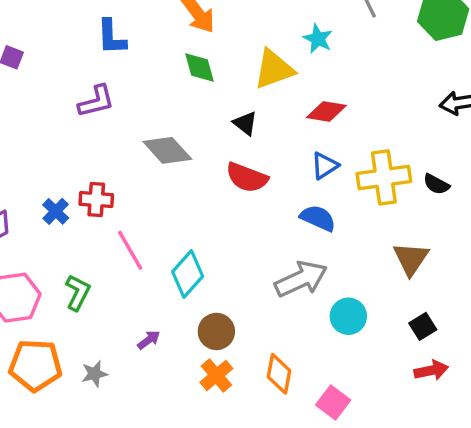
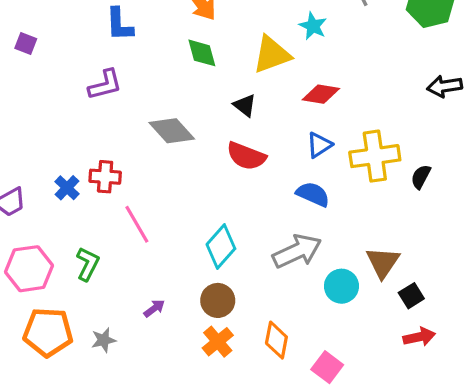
black semicircle: (436, 184) -> (421, 177), moved, turned 90
brown triangle: (411, 259) -> (383, 262), moved
cyan diamond: (188, 274) -> (221, 246), moved

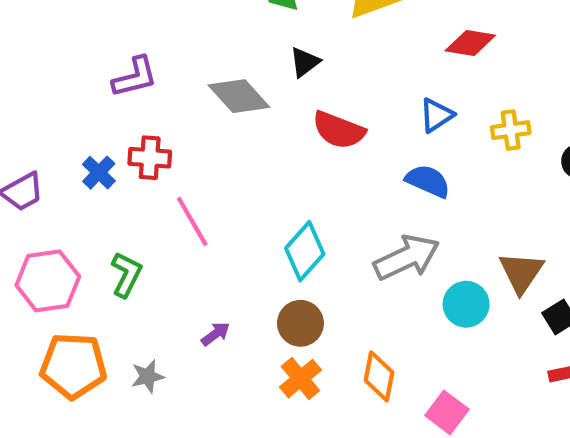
purple L-shape: (105, 85) -> (135, 77), moved
red diamond: (321, 94) -> (470, 43), moved
black triangle: (245, 105) -> (305, 62), moved, turned 45
yellow cross: (375, 156) -> (511, 130), size x0.6

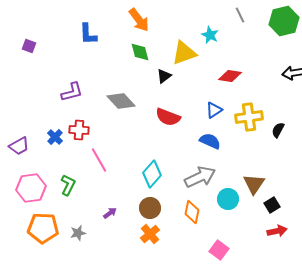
black triangle: (305, 62) -> (164, 76), moved
yellow cross: (511, 130) -> (249, 117), size x1.5
orange diamond: (379, 376) -> (192, 212), moved

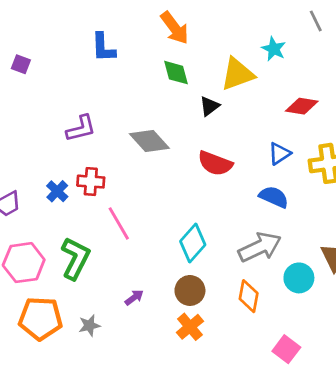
green L-shape: (68, 185) -> (75, 258), size x1.4

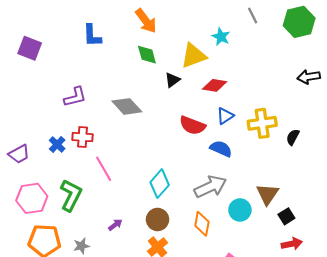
purple square: (21, 64) -> (30, 48), size x1.6
red diamond: (302, 106) -> (215, 85), moved
red semicircle: (215, 163) -> (192, 125), moved

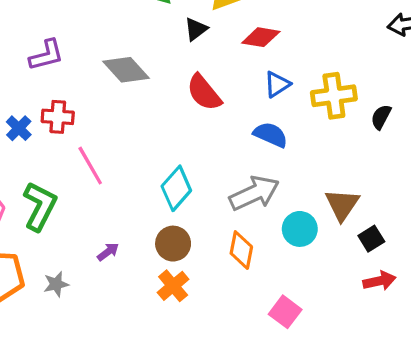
red semicircle: (192, 125) -> (204, 92), moved, turned 30

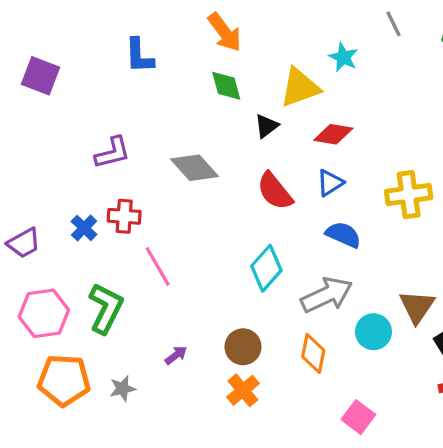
blue triangle: (277, 84) -> (330, 183), moved
cyan diamond: (176, 188) -> (266, 268), moved

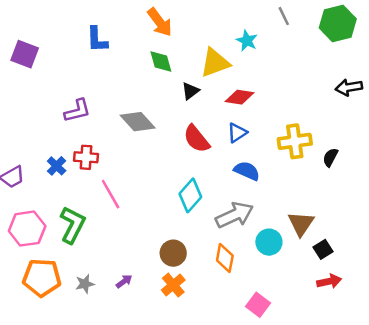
purple arrow: (176, 355) -> (124, 281), moved

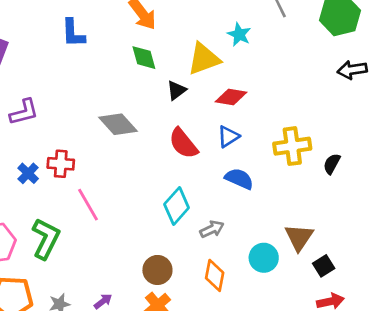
black arrow: (349, 87) -> (352, 70), moved
purple L-shape: (77, 111) -> (24, 112), moved
gray arrow: (235, 215) -> (212, 229), moved, size x0.6

